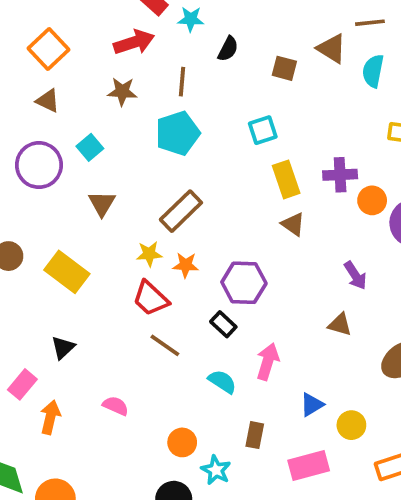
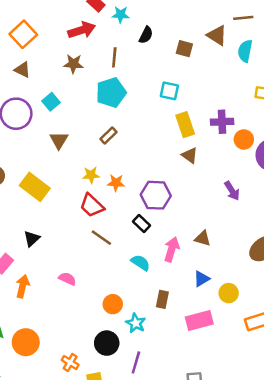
cyan square: (263, 130) -> (169, 91), turned 30
brown rectangle: (181, 211) -> (109, 135), moved, size x0.6
brown triangle: (340, 325) -> (203, 238), moved

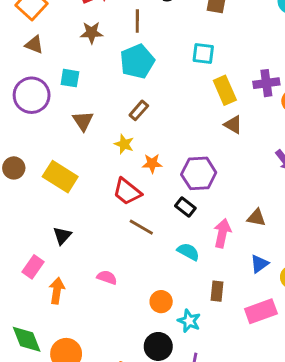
cyan square: (51, 102) -> (70, 78), turned -36
yellow star: (91, 175) -> (124, 144), moved, turned 30

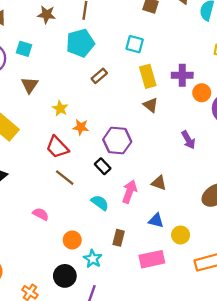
brown rectangle: (139, 110) -> (99, 76), moved
blue triangle: (259, 264) -> (156, 221), turned 42
pink semicircle: (107, 277) -> (41, 214), moved

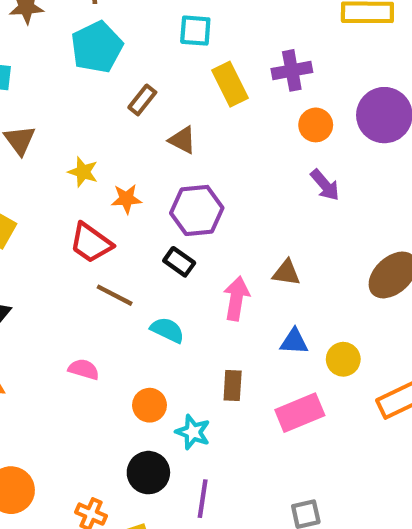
orange circle: (202, 93) -> (316, 125), moved
brown triangle: (151, 105) -> (182, 140), moved
cyan semicircle: (100, 203) -> (167, 330), moved

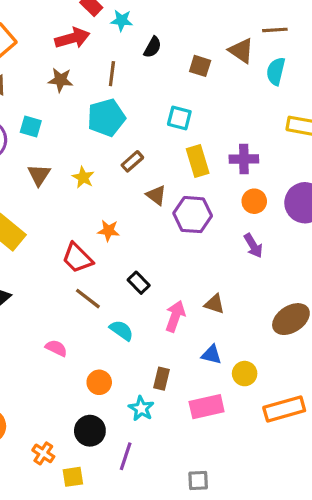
yellow star: (83, 172) -> (83, 177), moved
purple hexagon: (197, 210) -> (193, 215), moved
cyan star: (193, 432) -> (141, 408), moved

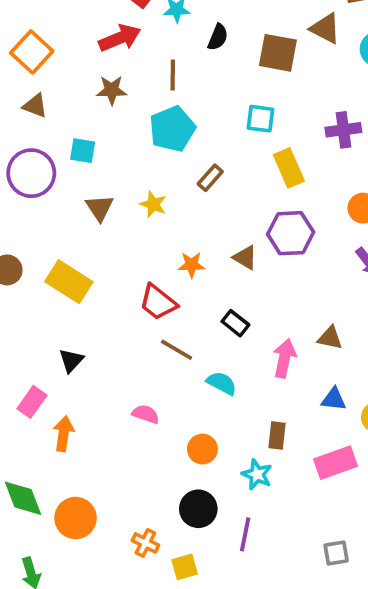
brown square: (200, 66) -> (278, 53), size x1.5
purple cross: (244, 159) -> (343, 130), moved
brown triangle: (156, 195) -> (245, 258), moved

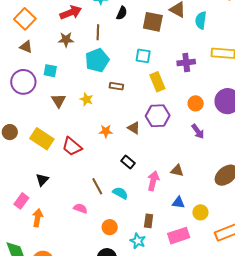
brown rectangle: (210, 178) -> (116, 86), turned 56
red trapezoid: (158, 302) -> (72, 146), moved
brown line: (177, 350) -> (97, 186), moved, turned 30

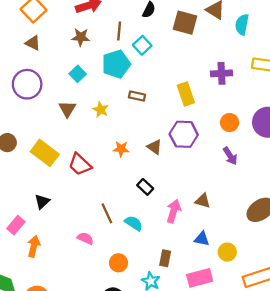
cyan square: (143, 56) -> (142, 45), moved, turned 35
cyan square: (50, 71) -> (78, 74), moved, turned 32

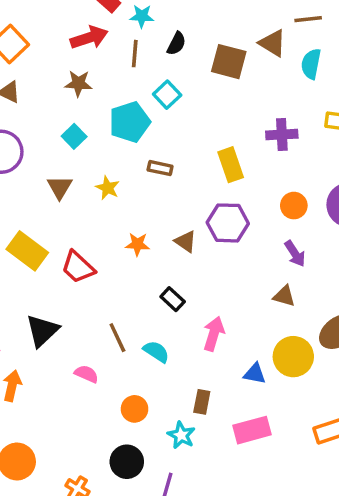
brown line: (119, 31) -> (135, 54), moved
brown triangle: (203, 201) -> (284, 296), moved
black triangle: (42, 202) -> (42, 331), moved, size x1.5
yellow circle: (227, 252) -> (293, 357), moved, size x1.5

